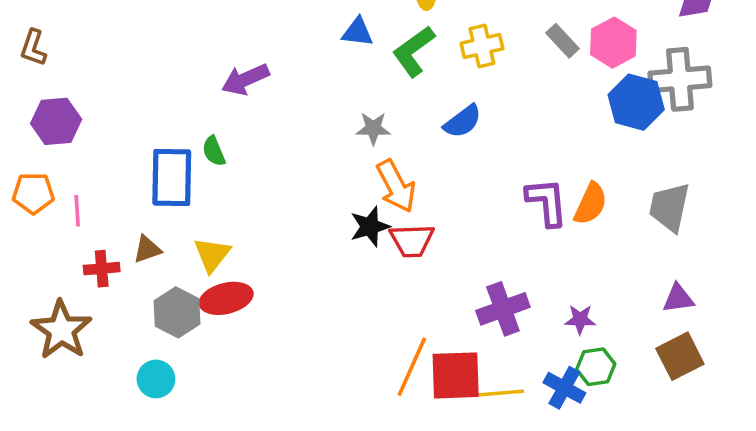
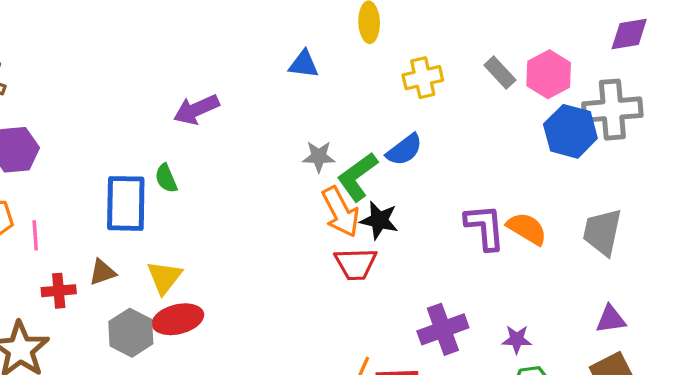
green L-shape: (414, 51) -> (357, 177), moved
orange semicircle: (591, 204) -> (527, 229), turned -84
black star: (370, 227) -> (379, 220), moved, turned 30

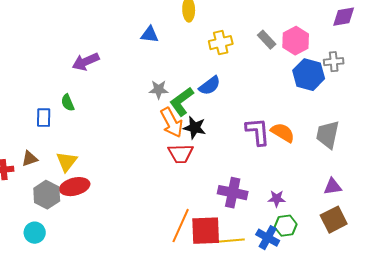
gray cross: (612, 110) -> (334, 62), size x0.6
blue rectangle: (126, 203) -> (44, 118), size x0.6
purple cross: (443, 329) -> (233, 193), turned 32

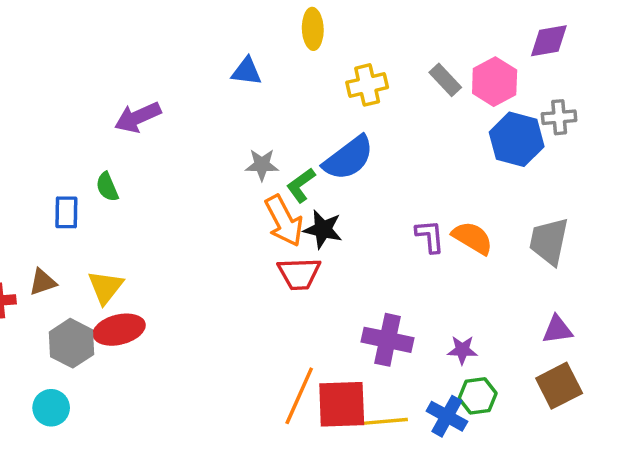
purple diamond: (344, 17) -> (549, 41), moved
blue semicircle: (210, 86) -> (348, 158), size x1.4
green L-shape: (182, 102) -> (301, 185), size x0.7
purple L-shape: (258, 132) -> (430, 236), size x0.7

